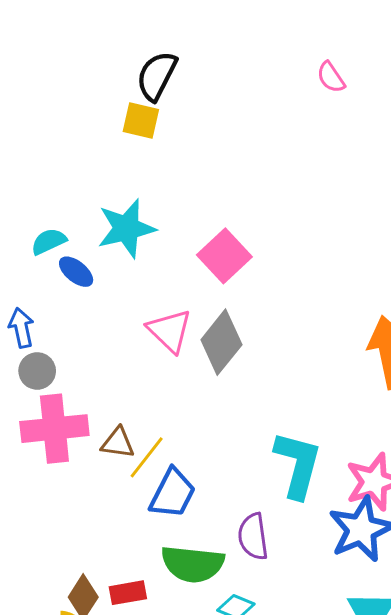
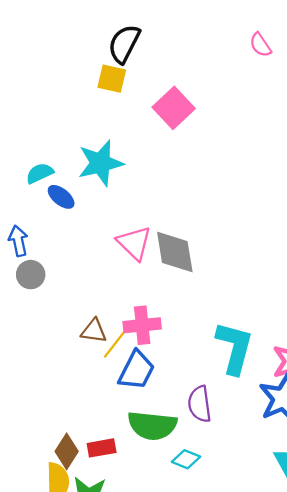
pink square: (224, 256) -> (174, 108), moved
gray diamond: (221, 342) -> (175, 252), turned -48
pink cross: (54, 429) -> (142, 325), moved, size x0.7

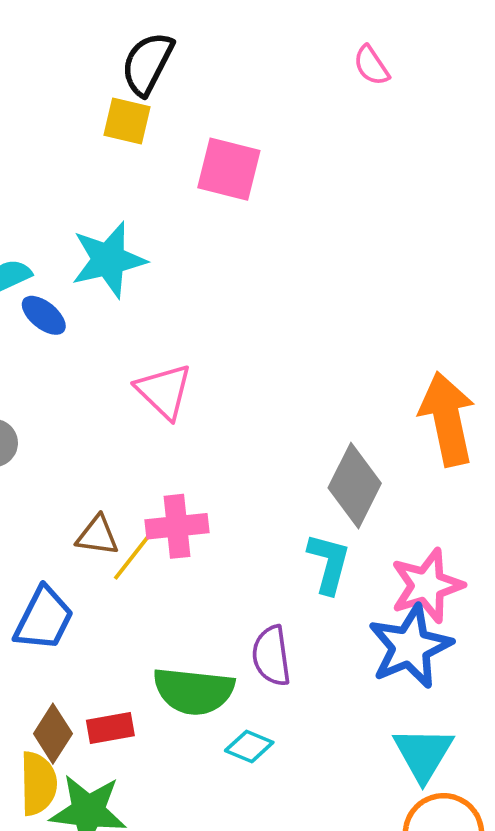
pink square: (174, 108) -> (229, 169), turned -33
gray diamond: (175, 252) -> (355, 486), moved, turned 36
cyan L-shape: (234, 348) -> (329, 563), size x0.7
blue trapezoid: (137, 370) -> (44, 619), moved

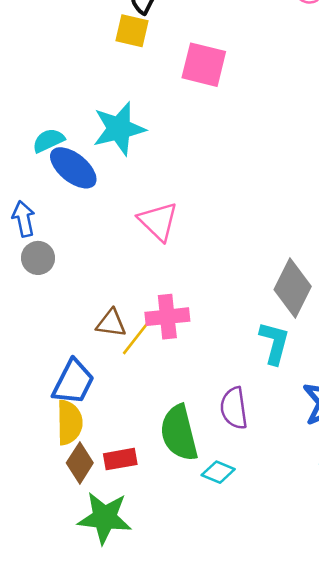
blue ellipse: (44, 315) -> (73, 168), size x1.5
green semicircle: (194, 691) -> (179, 433), turned 70
yellow semicircle: (38, 784) -> (69, 422), moved

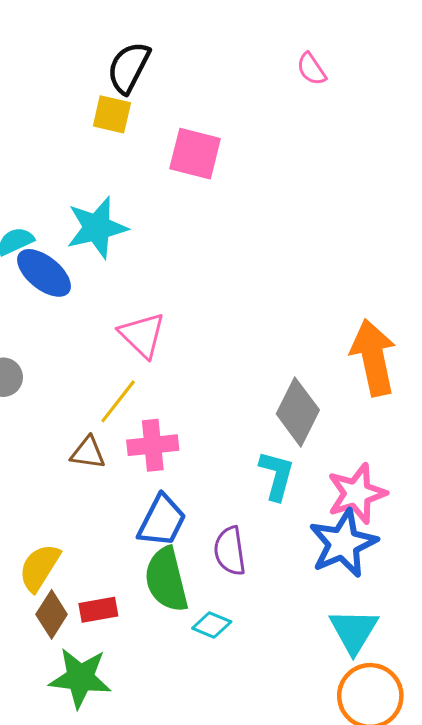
yellow line: (137, 336) -> (118, 401), moved
blue trapezoid: (73, 382) -> (162, 521), moved
yellow semicircle: (69, 422) -> (39, 568), turned -147

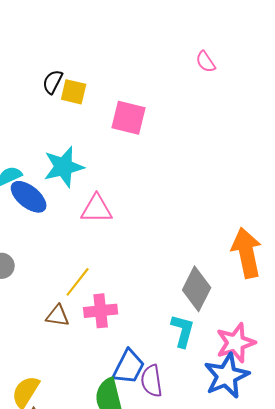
black semicircle: (129, 68) -> (53, 82), moved, size x0.7
pink triangle: (142, 335) -> (97, 209), moved, turned -44
blue trapezoid: (162, 521) -> (129, 367), moved

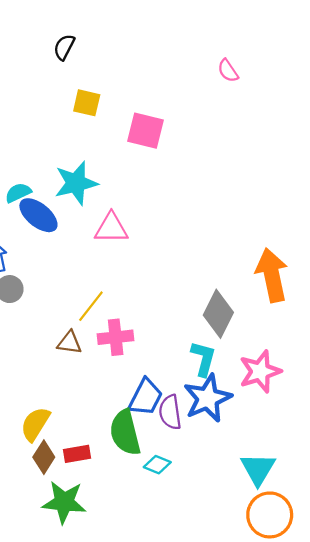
black semicircle: (53, 82) -> (64, 47), moved
blue star: (227, 376) -> (208, 398), moved

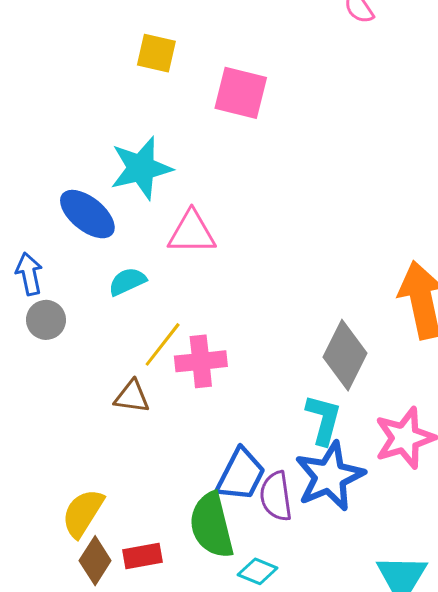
cyan semicircle: (18, 193) -> (127, 282), moved
pink cross: (116, 337) -> (201, 361), moved

